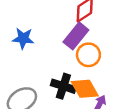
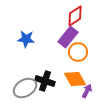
black cross: (63, 86) -> (45, 81), moved

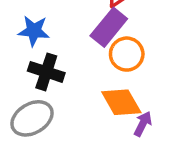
black cross: (45, 81) -> (46, 72), moved

